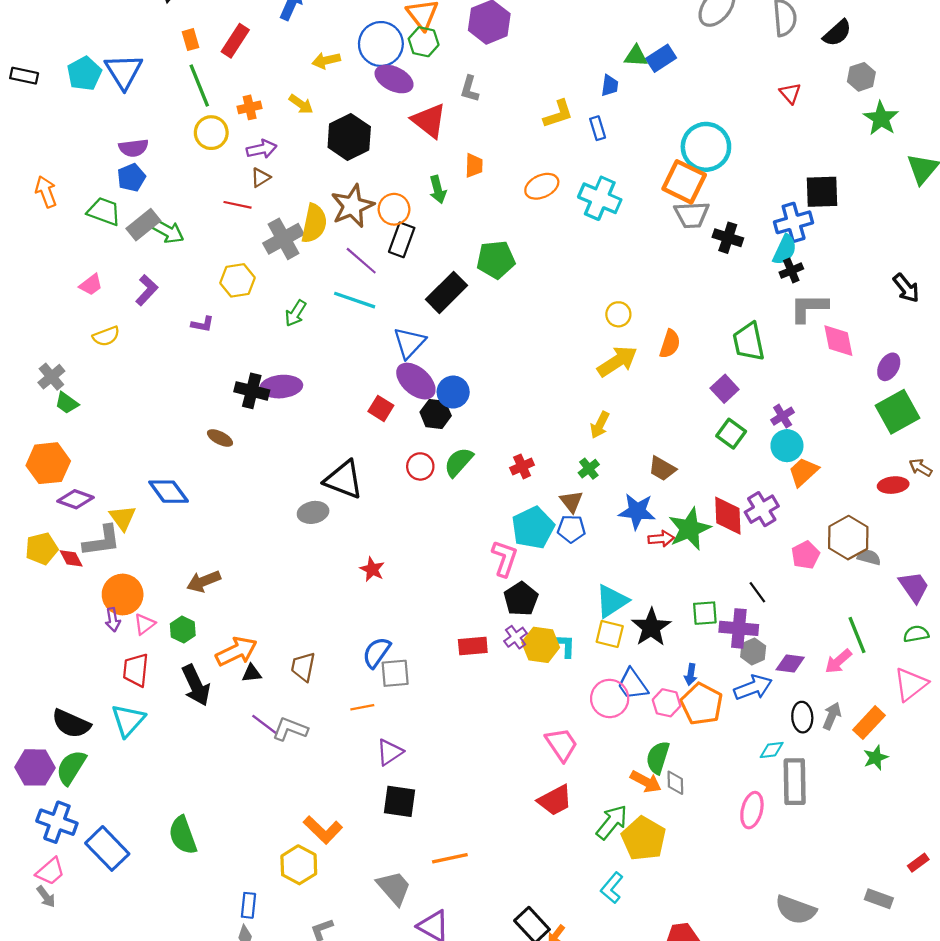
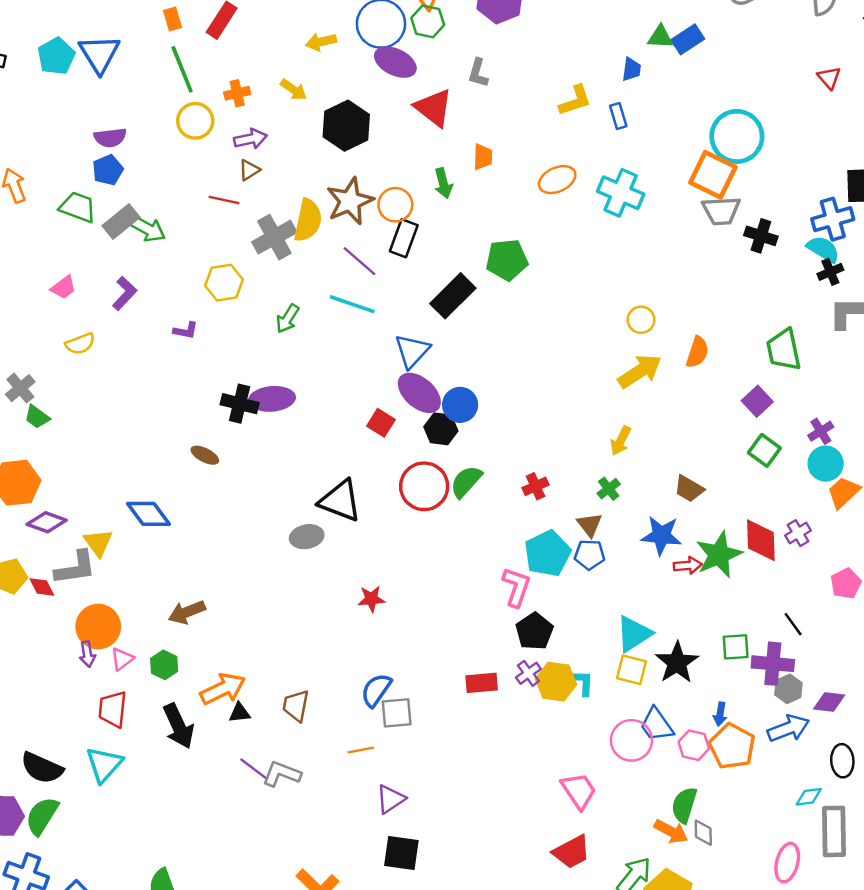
cyan semicircle: (785, 250) -> (823, 249), turned -84
red circle: (420, 466) -> (424, 486), size x1.6
purple cross: (762, 509) -> (798, 533), size x0.7
red star: (372, 569) -> (371, 599), turned -30

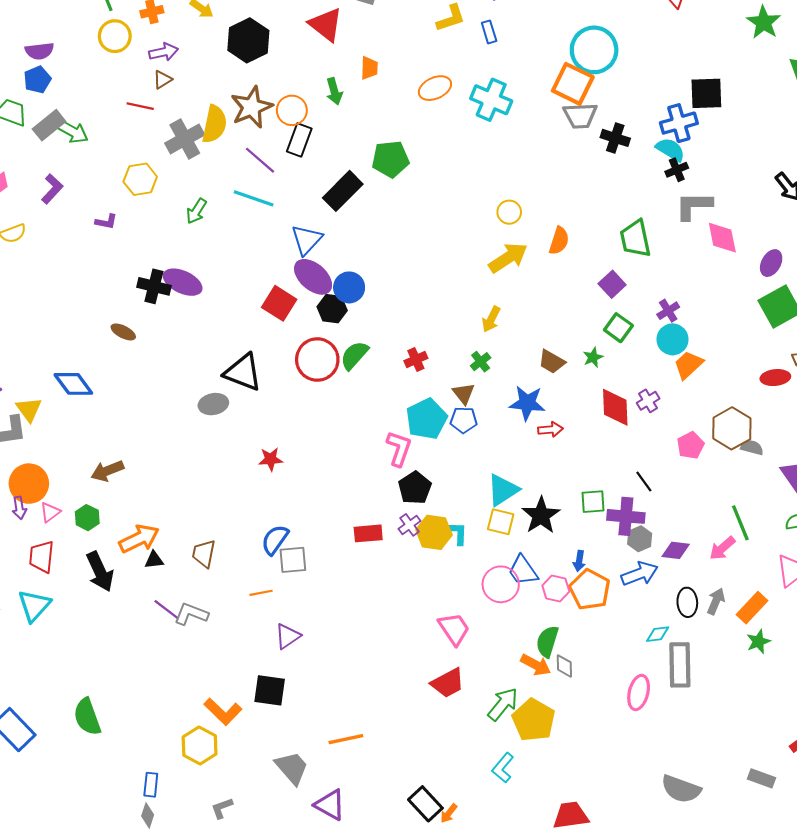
purple ellipse: (272, 399) -> (183, 282), turned 30
red square: (381, 423) -> (279, 303), size x1.4
green star: (719, 555) -> (593, 357), moved, size x0.5
black square: (401, 853) -> (270, 690), moved

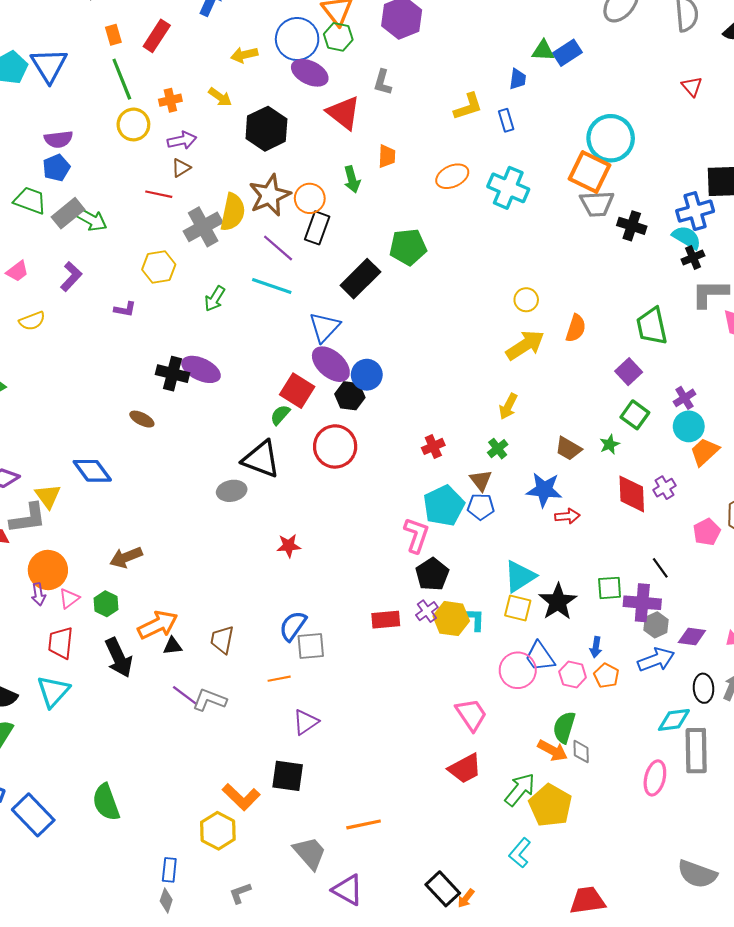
green semicircle: (354, 355) -> (280, 415), moved, size x0.7
orange pentagon: (590, 590) -> (606, 676), size x0.6
cyan diamond: (658, 634) -> (674, 720), size x1.4

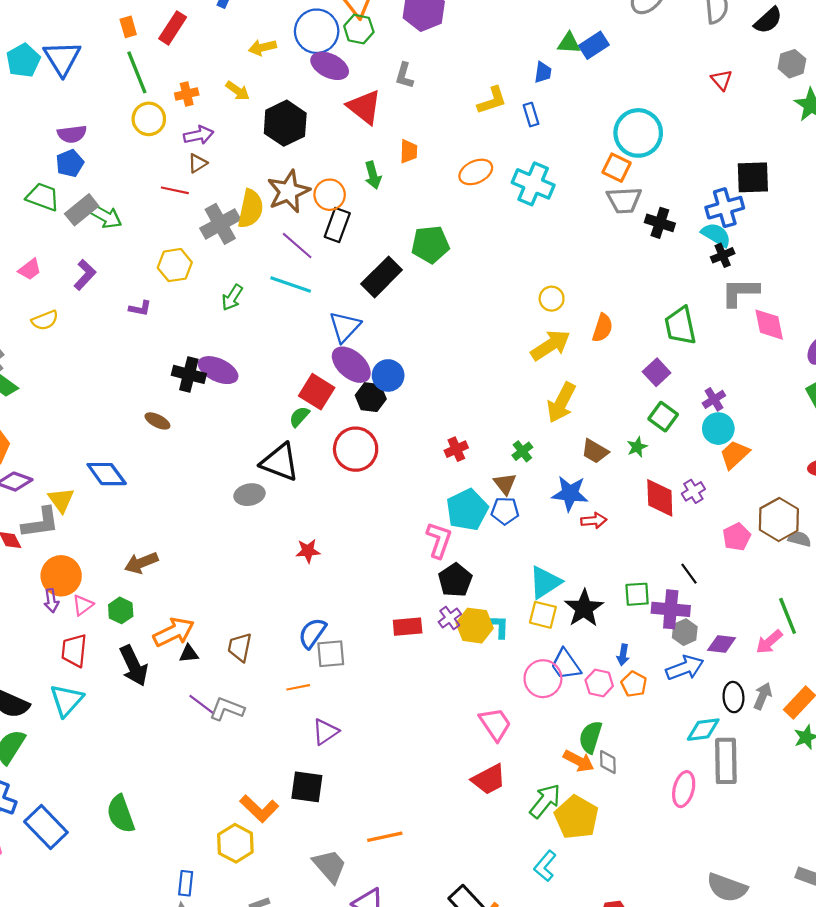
orange square: (590, 172) -> (617, 168), size x0.7
yellow arrow: (508, 406) -> (561, 403), moved, size x1.5

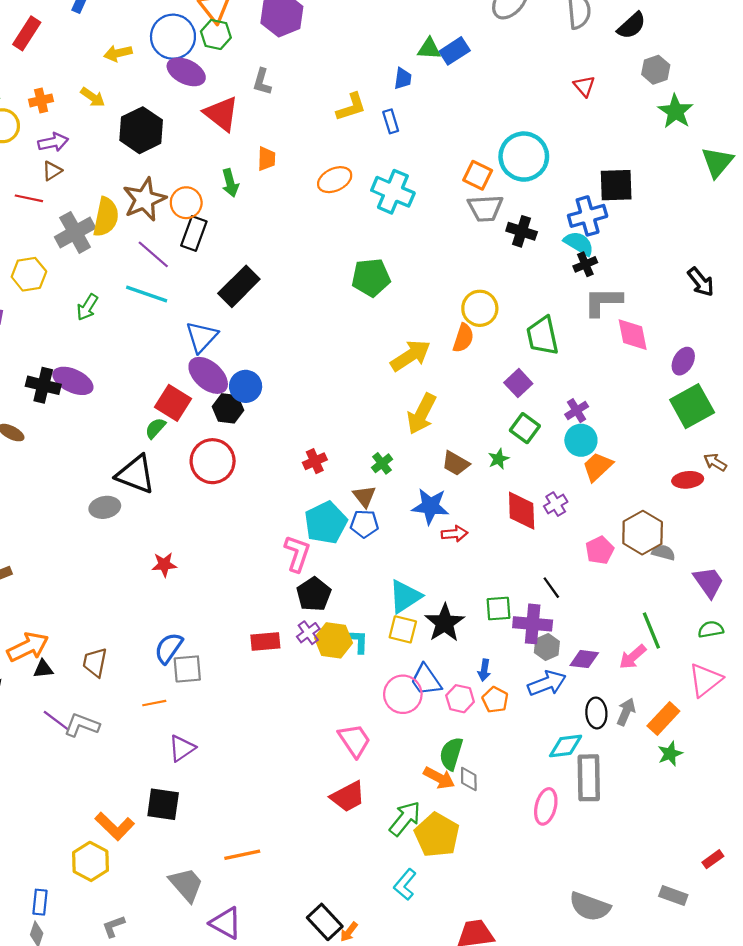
cyan circle: (638, 133) -> (524, 157), moved
green pentagon: (430, 244) -> (371, 277), moved
yellow circle: (552, 299) -> (480, 308), moved, size x1.4

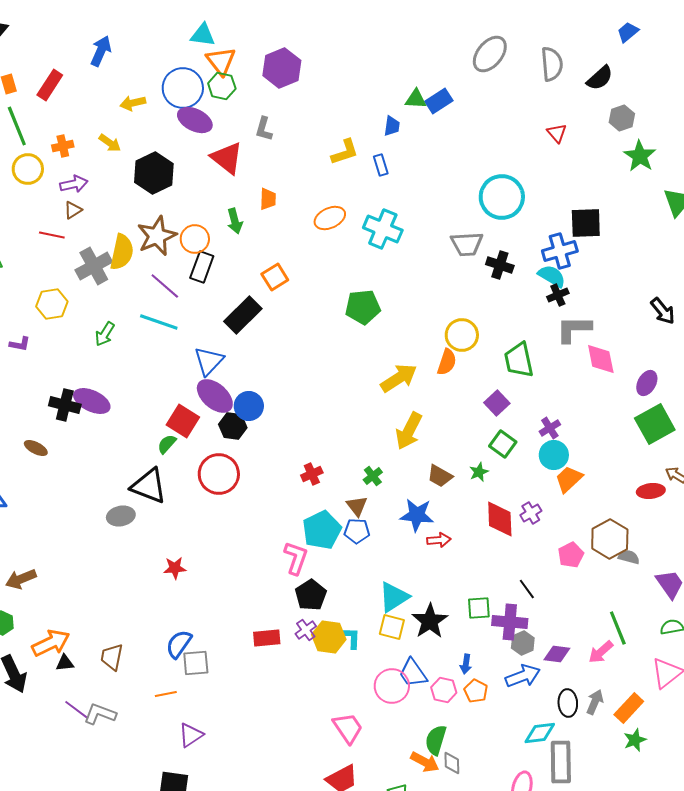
orange square: (478, 175) -> (275, 277), moved, turned 32

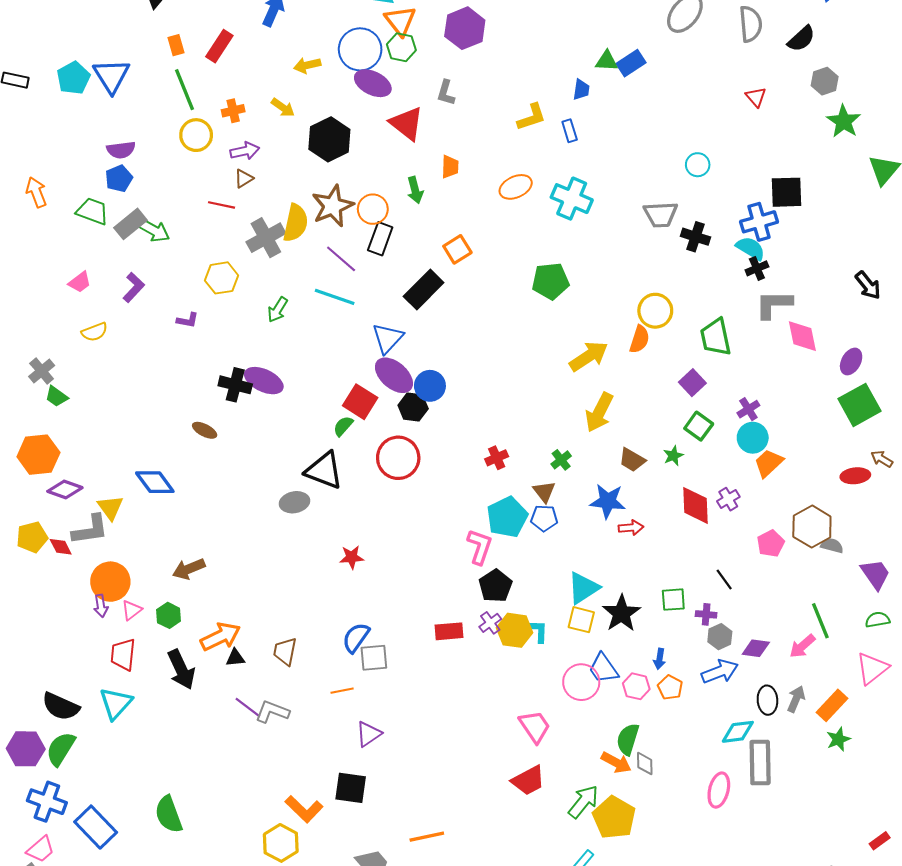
cyan circle: (502, 197) -> (698, 165), size x0.5
purple cross: (510, 622) -> (706, 614), size x0.6

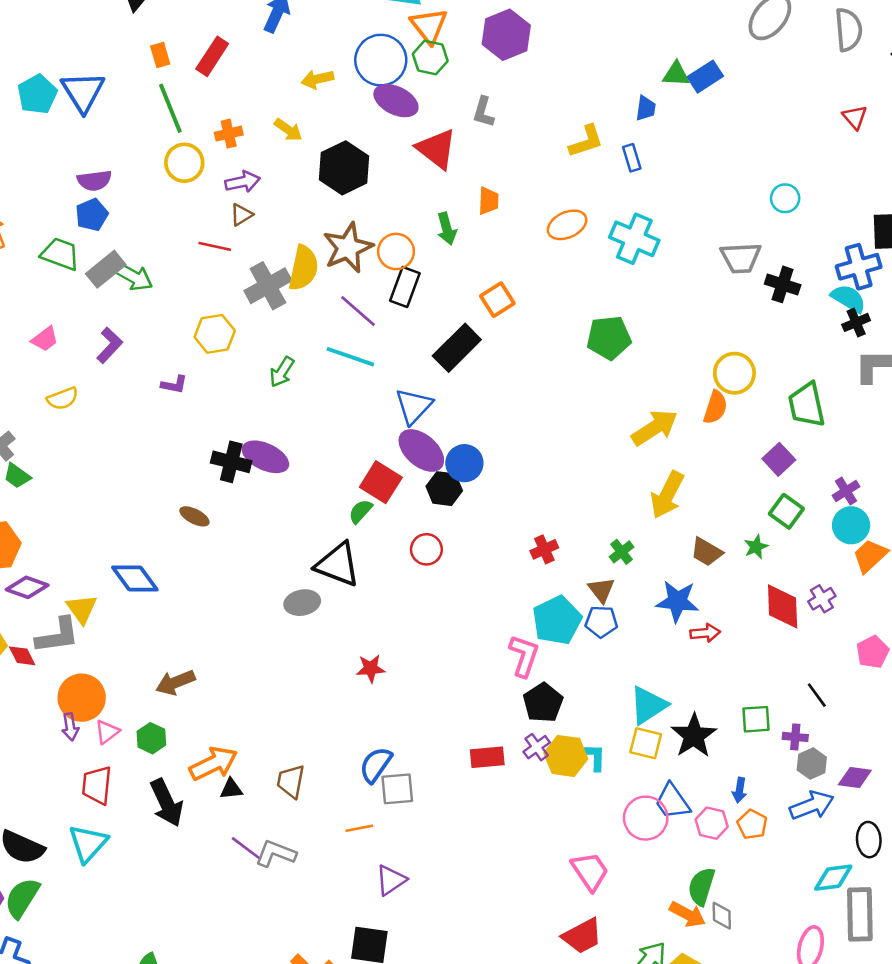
red circle: (398, 458) -> (426, 549), size x0.6

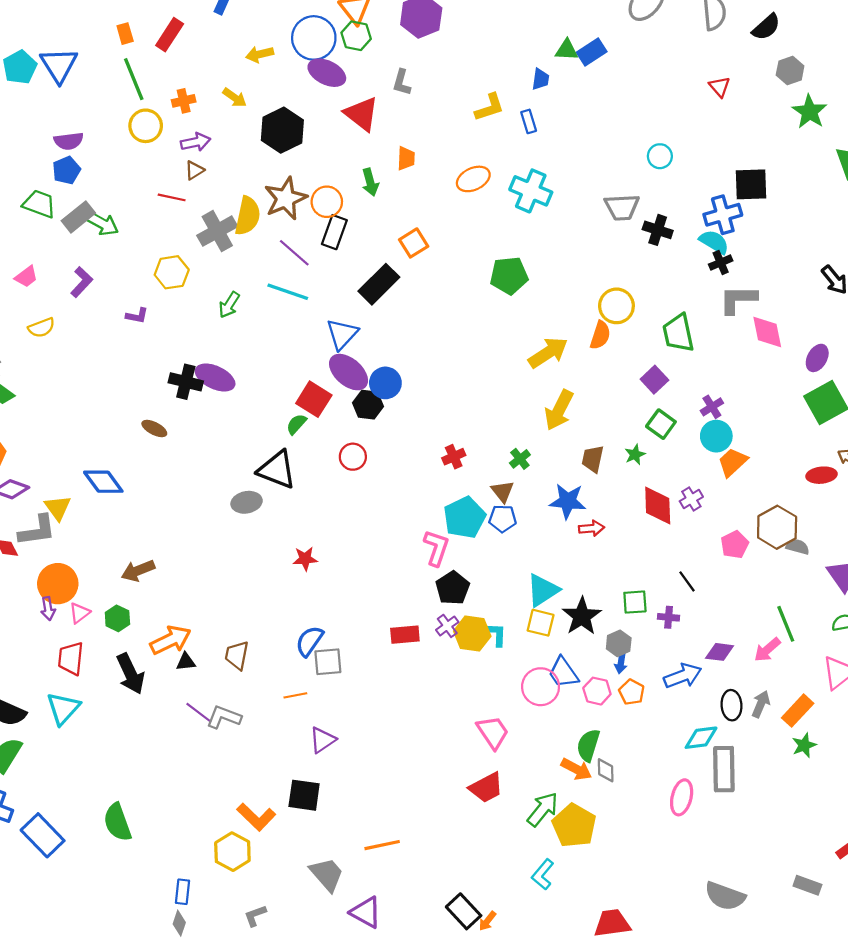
brown trapezoid: (707, 552) -> (593, 459), turned 72
gray hexagon: (812, 764) -> (619, 643), moved

